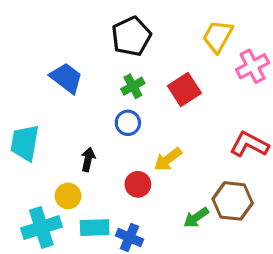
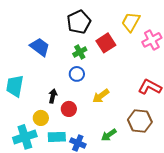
red square: (184, 90) -> (106, 43), moved
red circle: (138, 184) -> (69, 109), moved
green arrow: (196, 218) -> (109, 135), moved

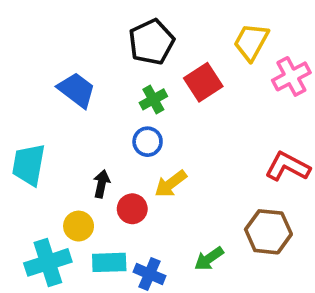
yellow arrow: (101, 96) -> (171, 184), moved

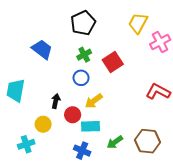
red square: (203, 82) -> (113, 62), moved
brown hexagon: (268, 232) -> (147, 141), moved
cyan cross: (48, 262) -> (26, 144), size x0.7
cyan rectangle: (109, 262) -> (91, 126), moved

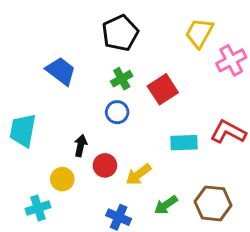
yellow arrow: (94, 101) -> (138, 175), moved
cyan rectangle: (91, 126) -> (184, 143), moved

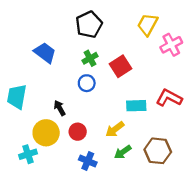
black arrow: (81, 146) -> (60, 108), turned -42
red circle: (105, 165) -> (78, 132), moved
yellow arrow: (138, 175) -> (115, 129), moved
yellow circle: (62, 179) -> (46, 133), size x1.5

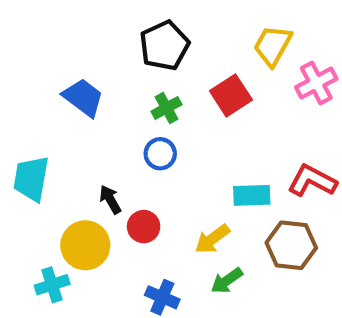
red square: (120, 66) -> (231, 95), moved
red circle: (78, 132) -> (144, 227), moved
brown hexagon: (158, 151) -> (291, 245), moved

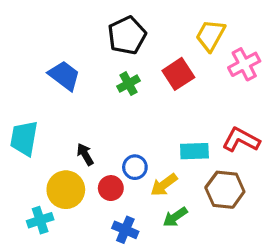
blue circle: (160, 154) -> (135, 167), moved
red circle: (144, 227) -> (111, 188), moved

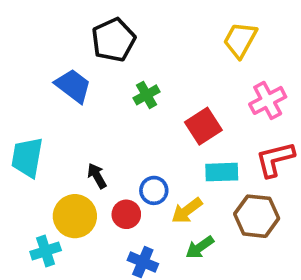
black pentagon: (127, 35) -> (113, 40), moved
pink cross: (244, 64) -> (268, 100), moved
red square: (178, 74) -> (203, 126), moved
red L-shape: (241, 140) -> (275, 159), turned -42

